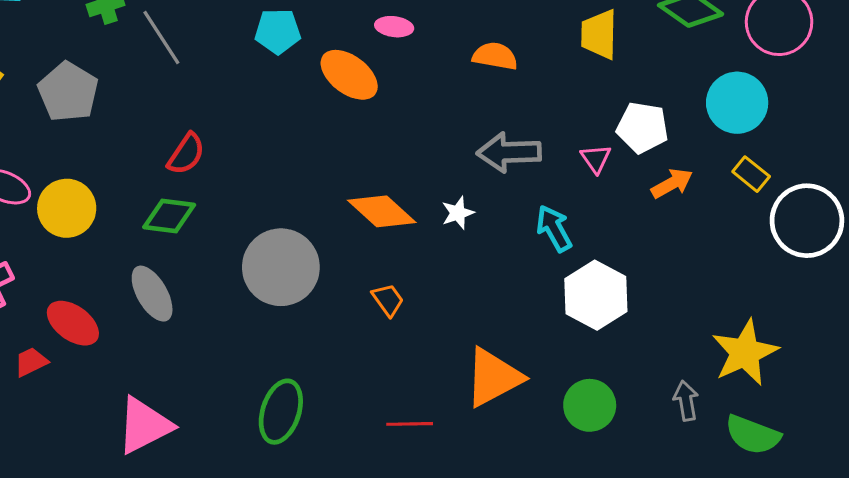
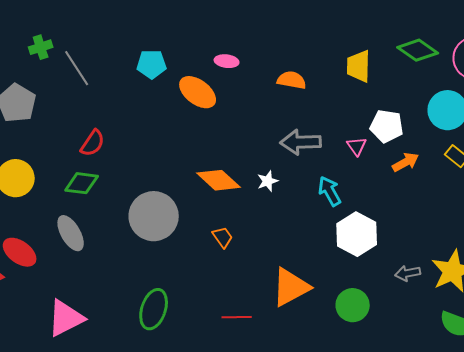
gray arrow: (686, 401) -> (408, 273), moved, turned -90

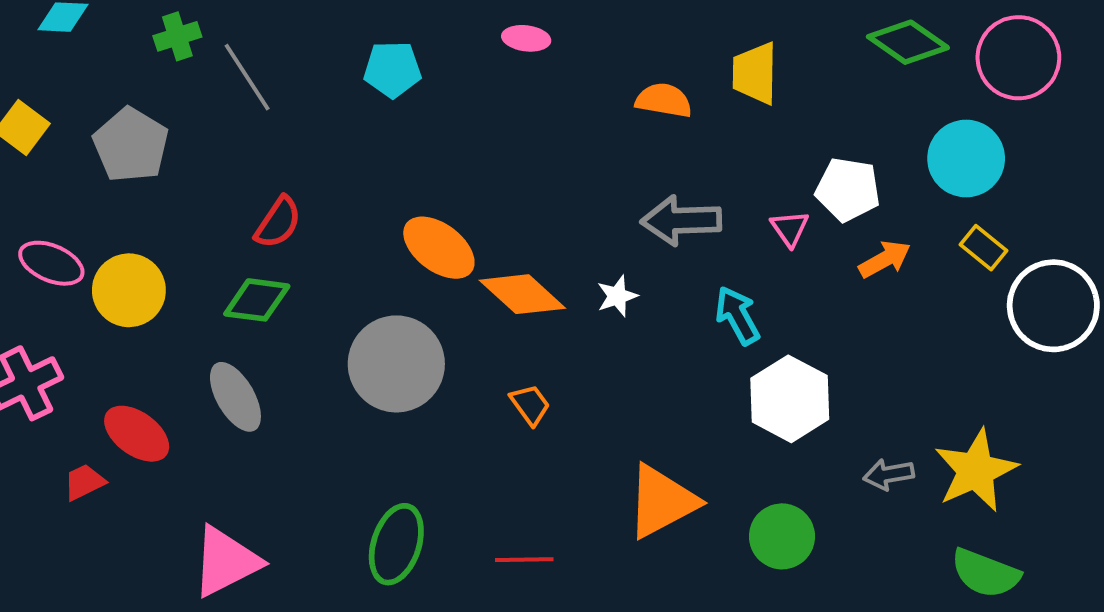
pink ellipse: (227, 61) -> (526, 38), moved
yellow trapezoid: (359, 66) -> (755, 73), moved
orange ellipse: (198, 92) -> (439, 248), moved
red line: (237, 317) -> (524, 560), moved

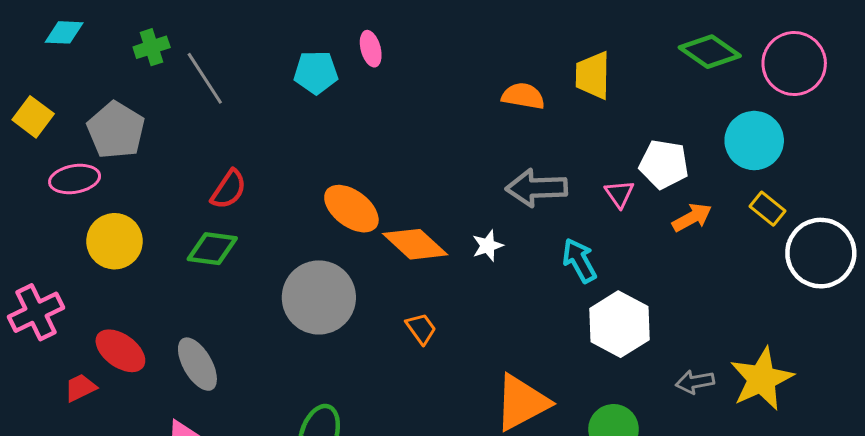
pink ellipse: (526, 38) -> (371, 49), moved, turned 68
pink ellipse: (51, 263) -> (75, 179), moved, turned -33
gray ellipse: (235, 397) -> (197, 364), moved

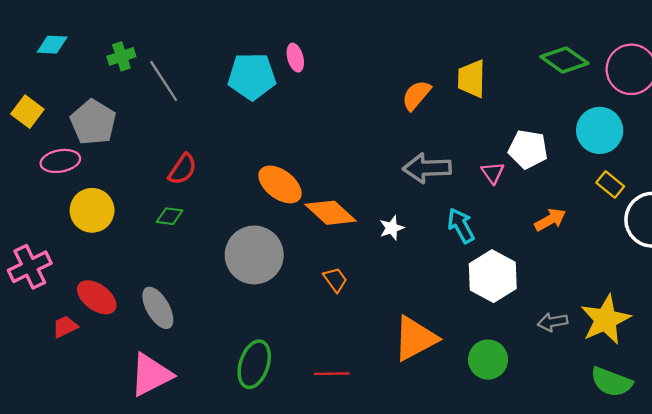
cyan pentagon: (316, 72) -> (252, 76), size x1.4
orange semicircle: (523, 96) -> (416, 95), turned -60
orange arrow: (692, 218) -> (550, 220), moved
white star: (488, 246) -> (392, 228), moved
green diamond: (212, 249) -> (170, 216), size x0.7

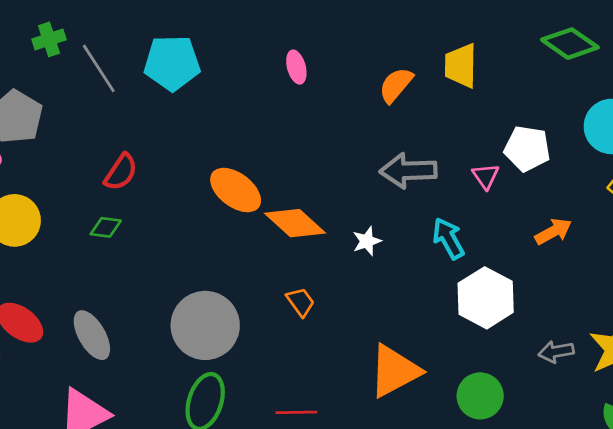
pink ellipse: (295, 58) -> (296, 67), moved
cyan pentagon: (252, 76) -> (172, 63), moved
gray circle: (254, 255) -> (205, 325), moved

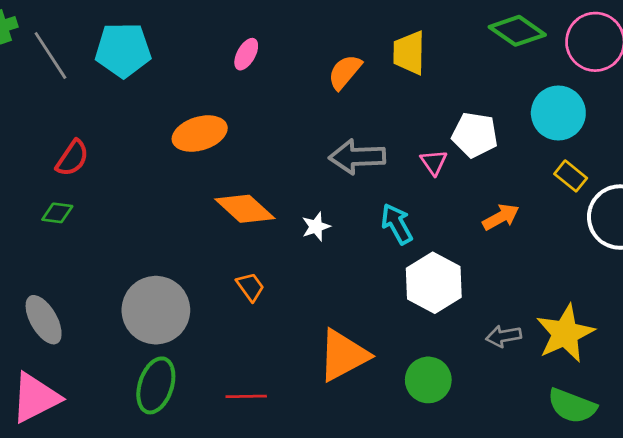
pink ellipse: (296, 67) -> (246, 54), turned 44
orange ellipse: (236, 190) -> (200, 134), moved, turned -54

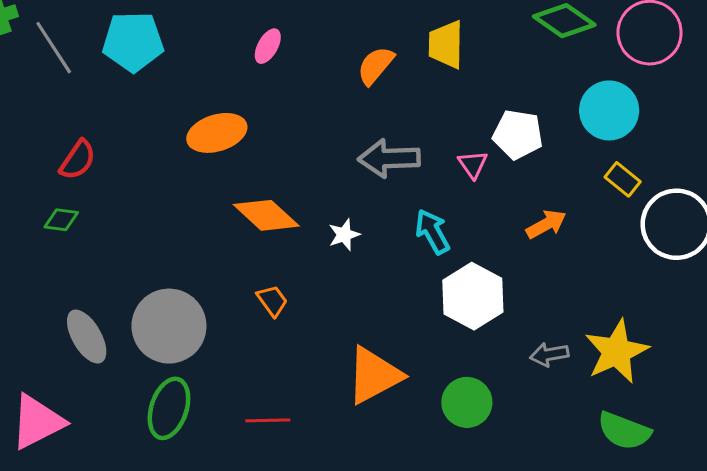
gray ellipse: (44, 320) -> (87, 337), moved

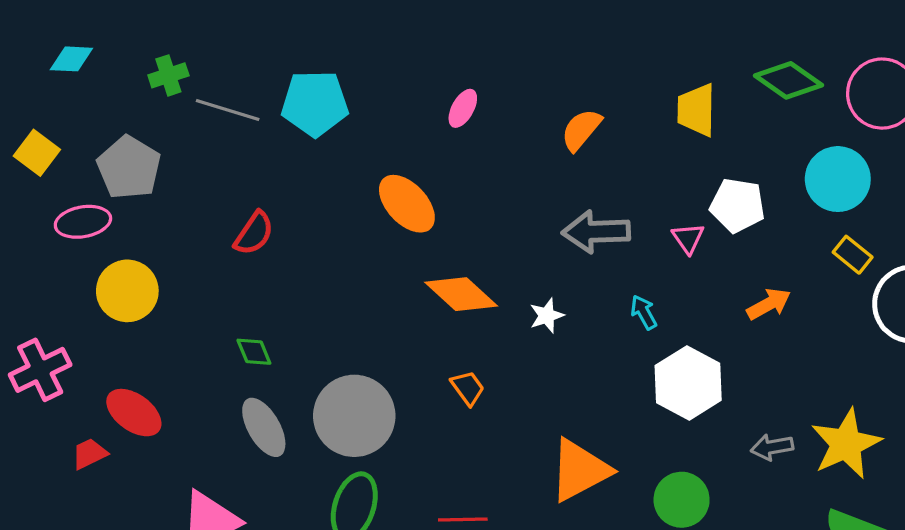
yellow trapezoid: (446, 45) -> (696, 110), moved
gray line: (54, 48) -> (228, 110), turned -40
orange ellipse: (217, 133) -> (407, 204), turned 64
green diamond: (61, 220) -> (254, 352), moved, turned 60
cyan arrow: (432, 232) -> (644, 312), size x0.7

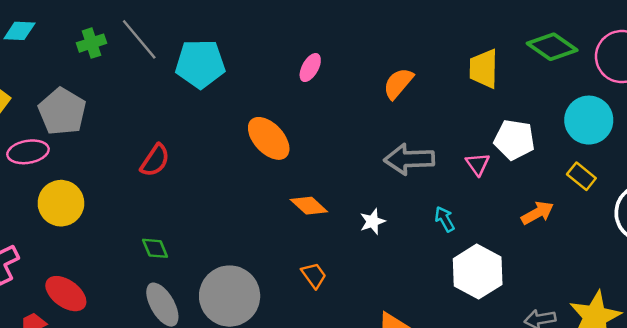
gray line: (228, 110) -> (139, 39), moved, turned 33
yellow rectangle: (853, 255) -> (581, 176), moved
orange diamond: (461, 294) -> (309, 206), size x0.7

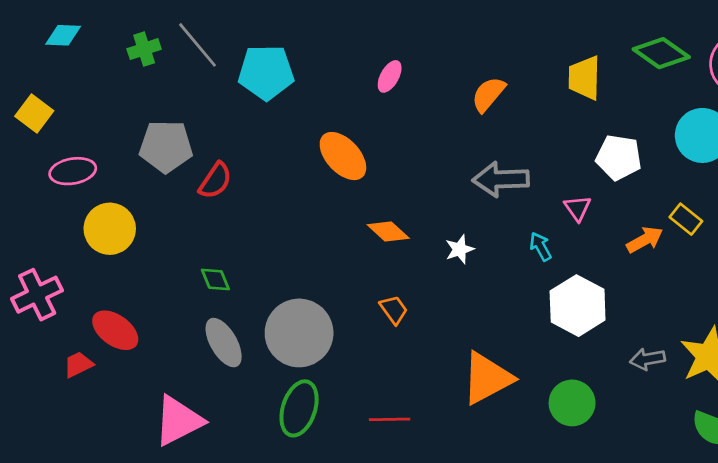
gray pentagon: (62, 112) -> (166, 146), moved, turned -30
pink triangle: (478, 164) -> (578, 208), moved
yellow rectangle: (581, 176) -> (686, 219), moved

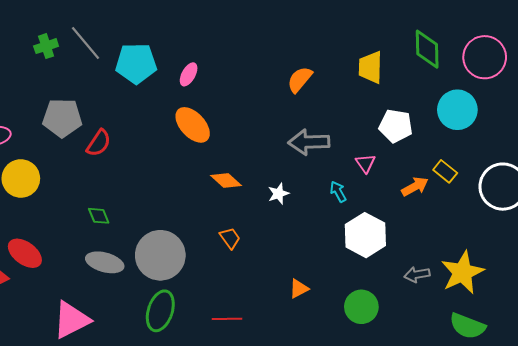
green diamond: (661, 53) -> (427, 49), turned 54
pink ellipse: (390, 76) -> (189, 74), moved
gray ellipse: (224, 343) -> (105, 262), turned -45
orange triangle: (487, 378) -> (299, 289), size x0.5

